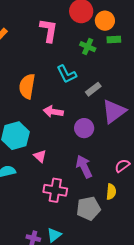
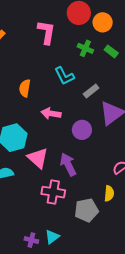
green rectangle: (114, 39) -> (111, 51), moved, turned 40
orange semicircle: (27, 86) -> (25, 88), size x0.7
pink triangle: (40, 156) -> (38, 158), size x1.6
purple arrow: (84, 167) -> (68, 164), moved

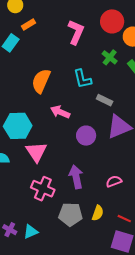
orange semicircle: (25, 88) -> (41, 81), size x1.4
gray rectangle: (91, 91) -> (105, 100), turned 49
purple arrow: (68, 164) -> (76, 177), moved
yellow semicircle: (109, 193) -> (98, 213), moved

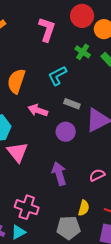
cyan L-shape: (82, 79) -> (57, 76), turned 80
gray rectangle: (105, 100) -> (72, 104), moved
pink cross: (43, 189) -> (27, 207), moved
gray pentagon: (70, 214) -> (68, 228), moved

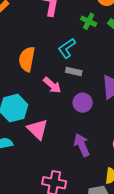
gray rectangle: (72, 104) -> (74, 71), moved
pink arrow: (38, 110) -> (52, 85), turned -150

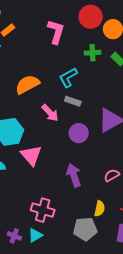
green cross: (89, 21) -> (93, 53), turned -35
orange semicircle: (27, 59) -> (27, 84), turned 45

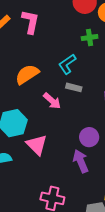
pink L-shape: (56, 32) -> (31, 22), moved
purple circle: (79, 133) -> (89, 137), moved

